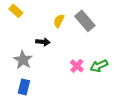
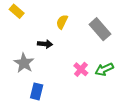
gray rectangle: (85, 21) -> (100, 29), moved
blue rectangle: (24, 87) -> (37, 91), moved

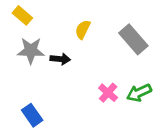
gray star: (24, 63) -> (31, 51), moved, turned -30
blue rectangle: (37, 91) -> (32, 115), moved, turned -49

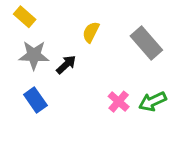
black arrow: (60, 59) -> (66, 65), turned -48
blue rectangle: (32, 115) -> (35, 100), moved

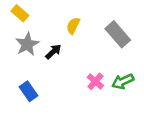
gray star: (34, 55) -> (27, 44), turned -30
blue rectangle: (35, 100) -> (28, 91), moved

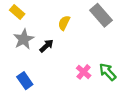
gray rectangle: (118, 34) -> (101, 15), moved
green arrow: (123, 81) -> (108, 72), turned 72

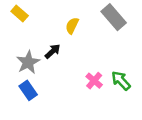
gray star: (24, 39) -> (28, 62), moved

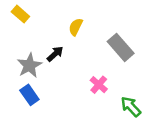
gray rectangle: (114, 17) -> (121, 47), moved
green arrow: (121, 81) -> (131, 107), moved

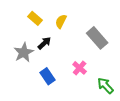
yellow rectangle: (20, 14) -> (35, 18), moved
blue rectangle: (29, 95) -> (47, 76), moved

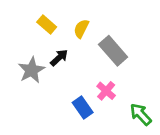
gray rectangle: (97, 38) -> (113, 51), moved
blue rectangle: (47, 76) -> (83, 107), moved

